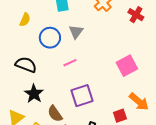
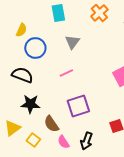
blue circle: (50, 38) -> (35, 48), moved
black star: (34, 94) -> (30, 104), turned -30

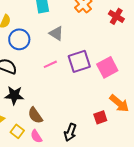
gray triangle: (72, 42) -> (56, 33), turned -35
purple square: (78, 106) -> (79, 61), moved
pink semicircle: (63, 142) -> (36, 136), moved

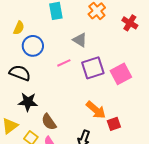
gray triangle: (56, 33) -> (80, 40), moved
pink line: (50, 64) -> (64, 63), moved
orange arrow: (119, 103) -> (96, 110), moved

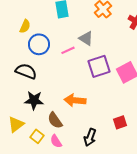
pink line: (64, 63) -> (68, 50), moved
orange arrow: (96, 110) -> (75, 100), moved, turned 145

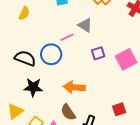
blue circle: (39, 44) -> (51, 54), moved
purple square: (99, 66) -> (98, 53), size x0.6
brown semicircle: (55, 120) -> (68, 112), moved

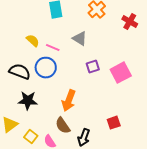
yellow semicircle: (24, 13) -> (33, 41), moved, turned -72
pink line: (67, 37) -> (53, 48), moved, turned 48
orange arrow: (74, 87) -> (69, 101), turned -75

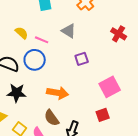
red cross: (130, 22) -> (119, 34), moved
pink square: (121, 73) -> (110, 87), moved
orange arrow: (69, 101) -> (58, 93), turned -100

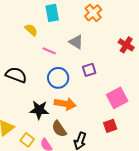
yellow semicircle: (22, 33) -> (31, 30), moved
blue circle: (35, 60) -> (58, 78), moved
black star: (17, 93) -> (39, 110), moved

